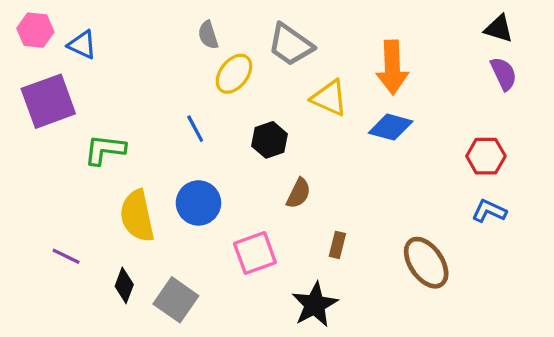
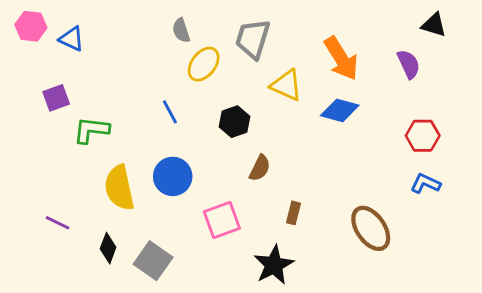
gray trapezoid: (290, 45) -> (253, 39), turned 72
orange arrow: (392, 67) -> (341, 58), turned -30
purple semicircle: (504, 74) -> (409, 64), moved
purple square: (48, 101) -> (56, 98), moved, size x0.6

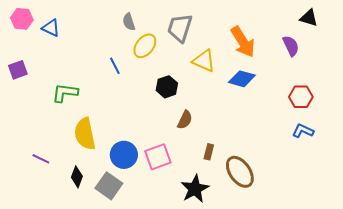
purple square: (56, 98) -> (18, 70), moved
blue line: (170, 112) -> (115, 66), moved
blue circle: (173, 176) -> (124, 155), moved
brown ellipse: (371, 228) -> (240, 172), moved

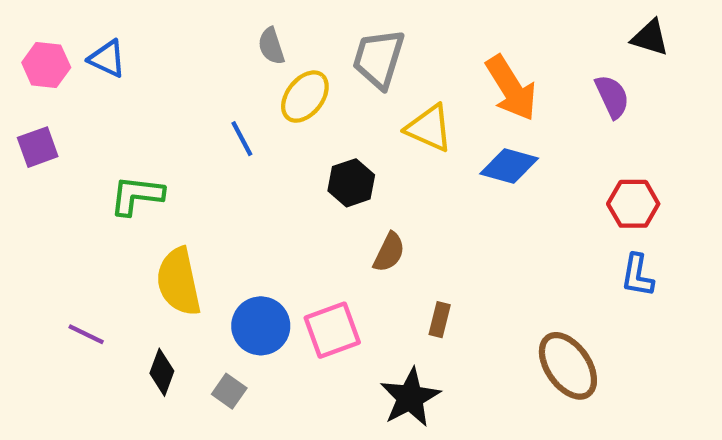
pink hexagon: (22, 19) -> (46, 65), moved
blue L-shape: (303, 131) -> (637, 275), turned -105
brown ellipse: (240, 172) -> (568, 366), moved
gray square: (109, 186) -> (229, 391), size x0.6

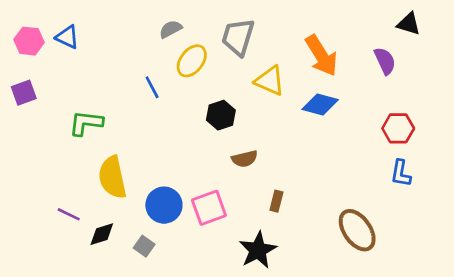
gray semicircle: (271, 46) -> (171, 29), turned 80
brown semicircle: (389, 252) -> (245, 159), turned 50
purple line: (86, 334) -> (69, 214), moved
black diamond: (162, 372) -> (102, 234), turned 52

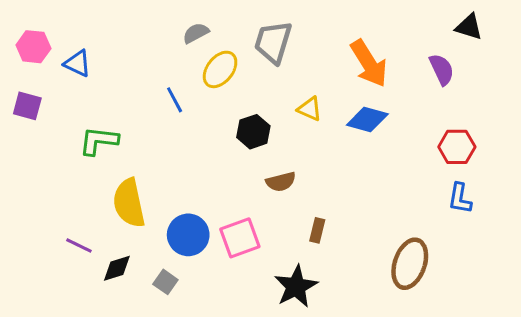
blue triangle: (67, 37) -> (77, 63), moved
yellow triangle: (270, 81) -> (310, 109), moved, size x0.7
purple square: (24, 93) -> (27, 106), turned 35
brown ellipse: (357, 230) -> (410, 264), turned 54

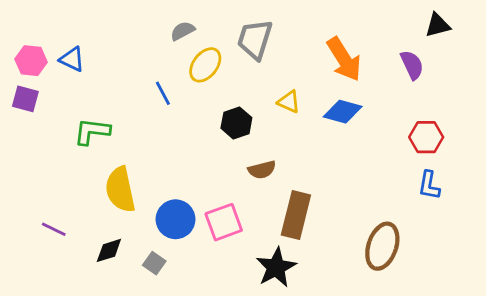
black triangle: (469, 27) -> (438, 25), turned -32
pink hexagon: (33, 47) -> (31, 61), moved
brown rectangle: (317, 230) -> (296, 215), size x2.0
purple line: (79, 245) -> (54, 229), moved

